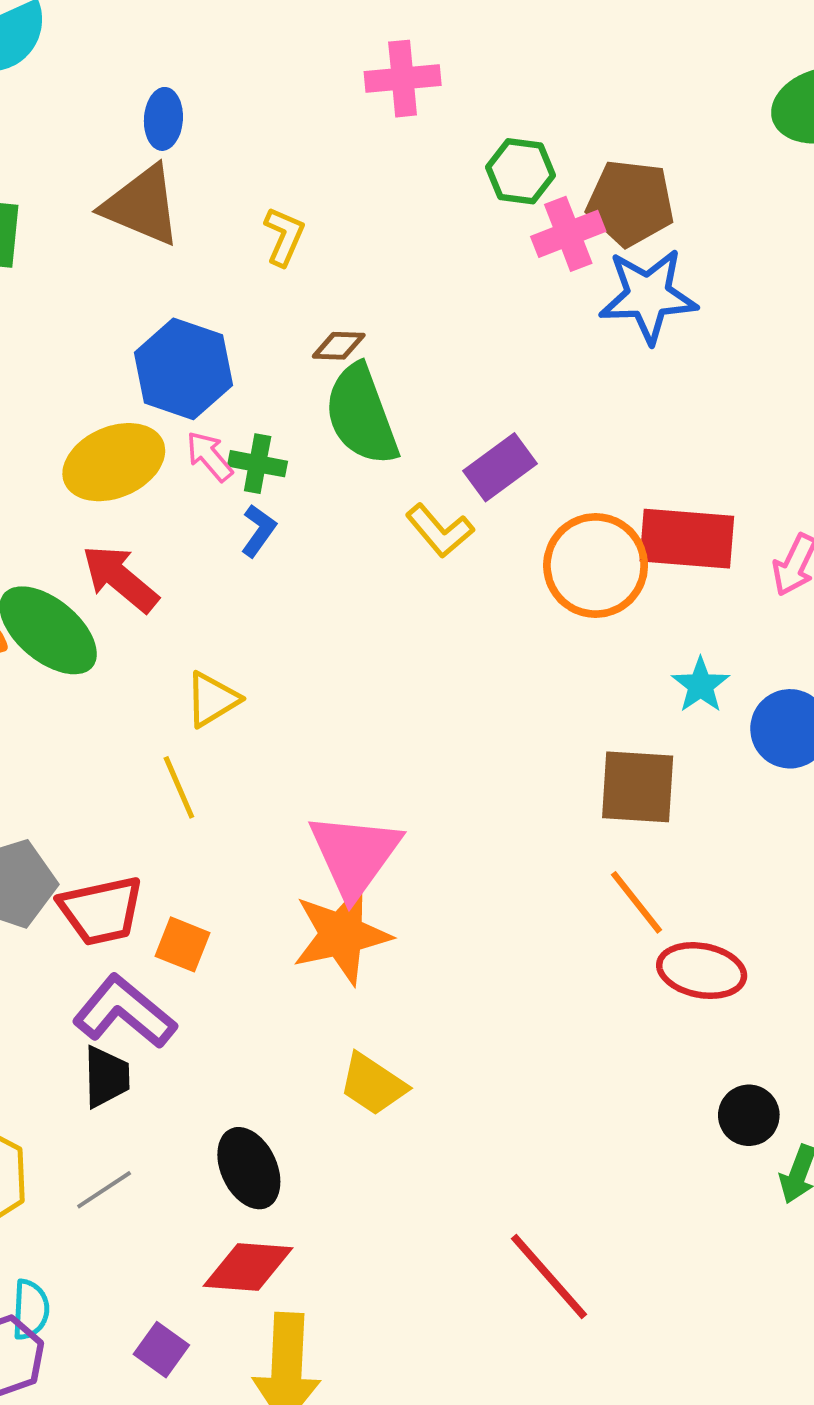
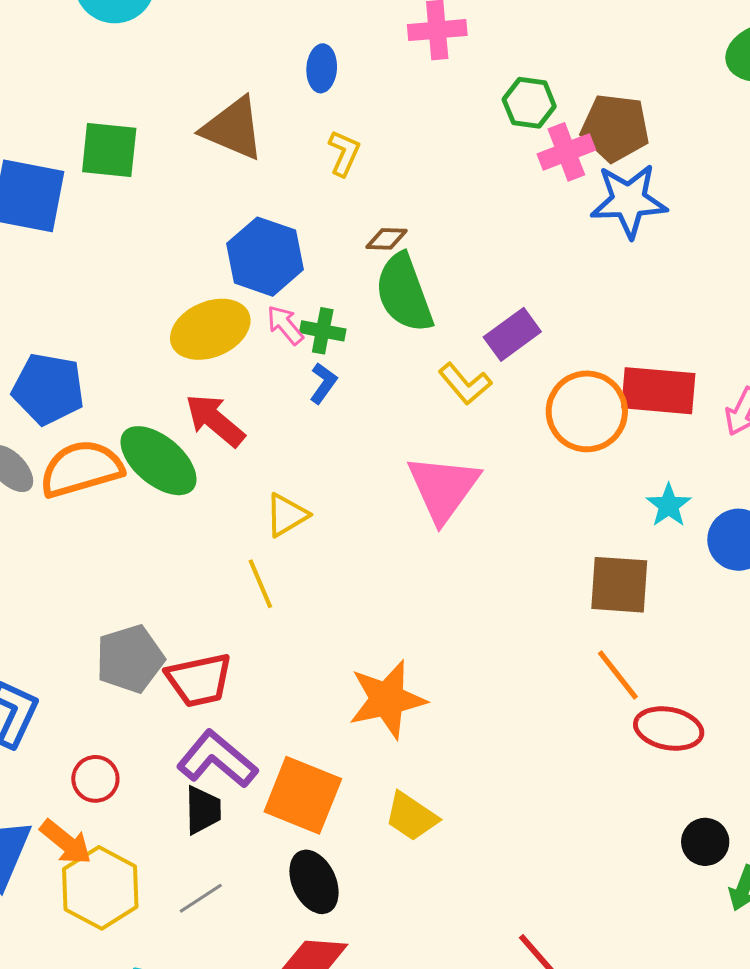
blue ellipse: (163, 119) -> (322, 68), moved
pink triangle: (355, 855) -> (443, 488), moved
orange square: (183, 944) -> (303, 795), moved, size x1.8

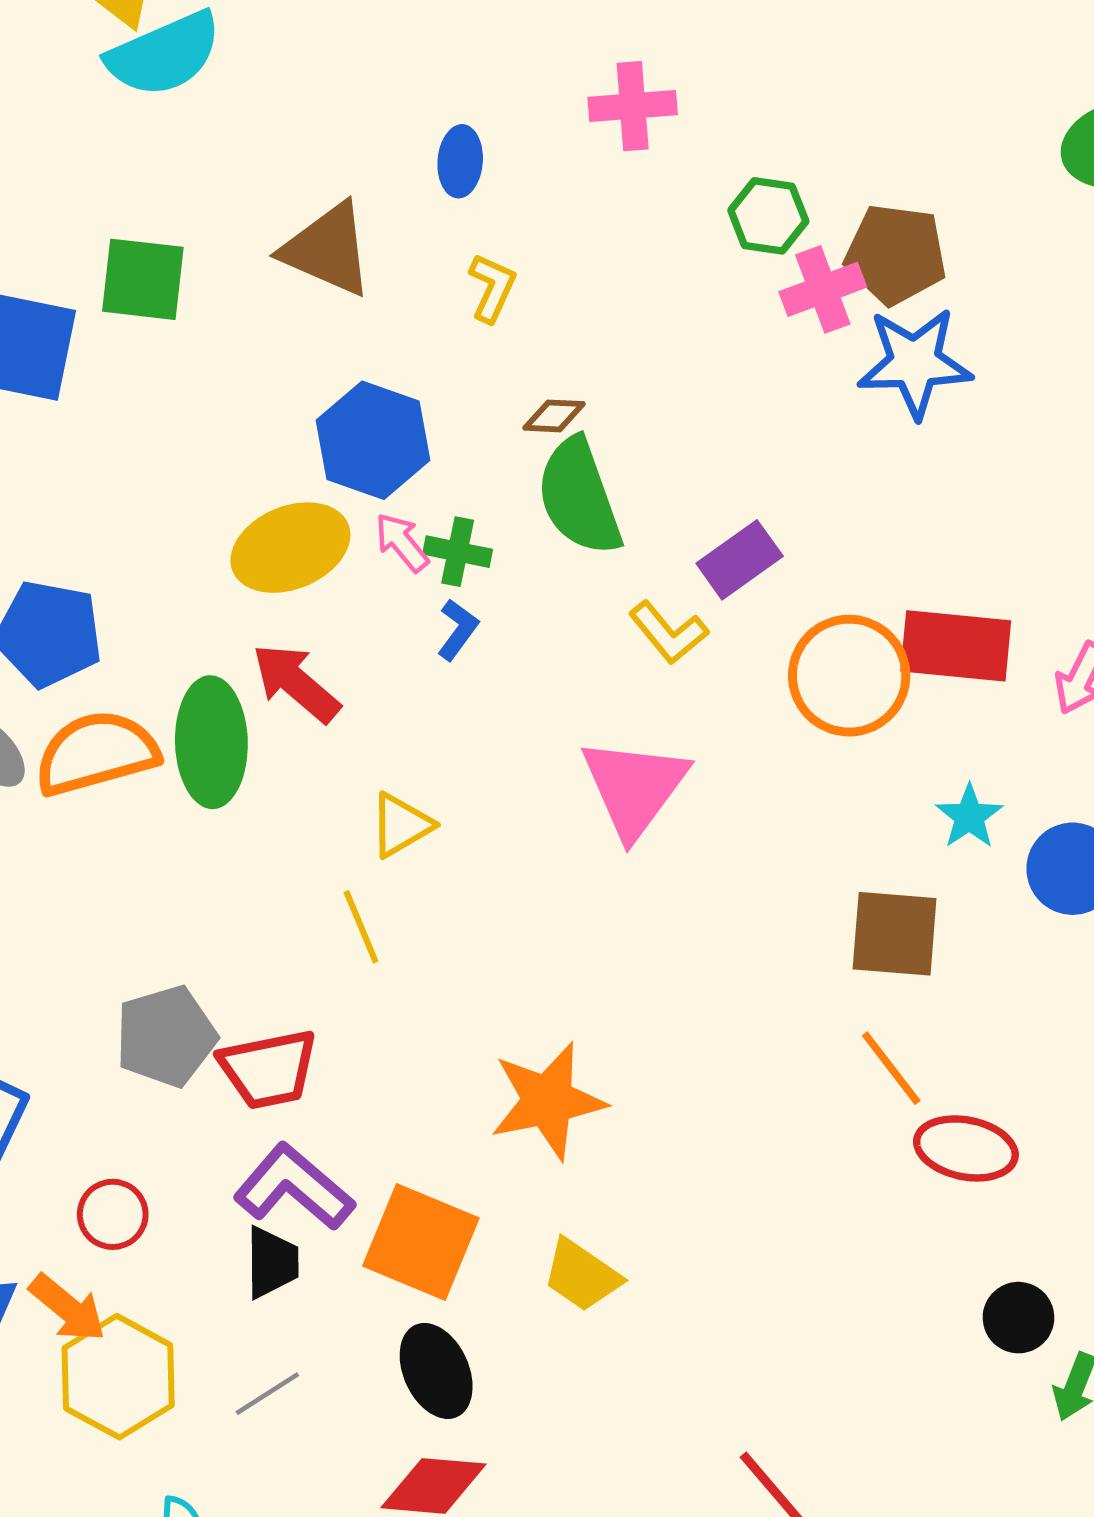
green ellipse: (158, 461) -> (211, 742), turned 48

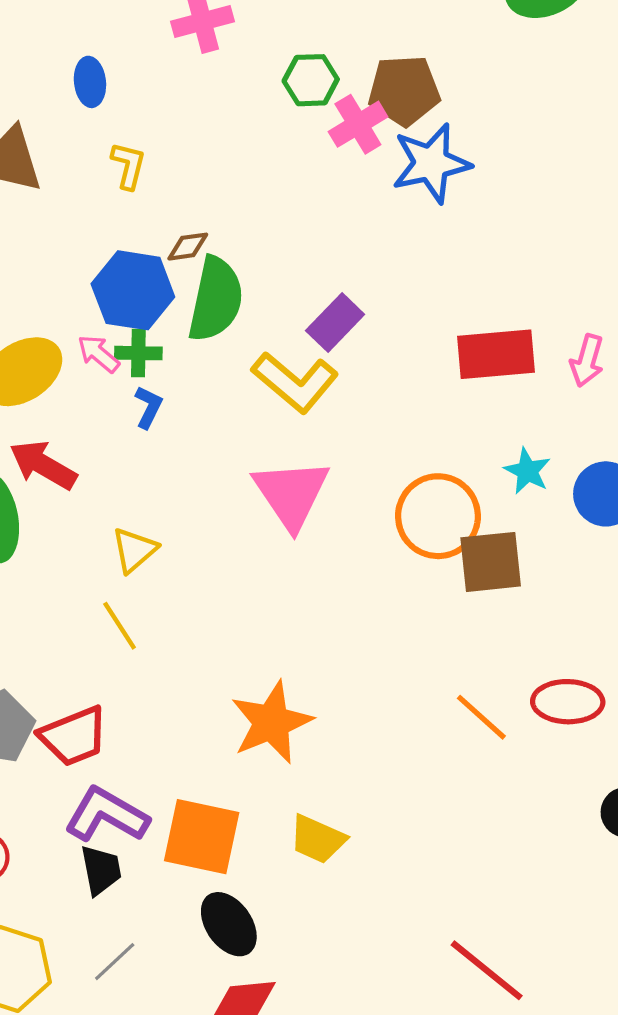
blue hexagon: (373, 440) -> (133, 290), moved
green semicircle: (579, 497) -> (216, 299), turned -138
yellow L-shape: (668, 633) -> (295, 382), size x1.5
orange circle: (849, 676) -> (438, 516), moved
orange line: (891, 1068) -> (481, 717), moved

